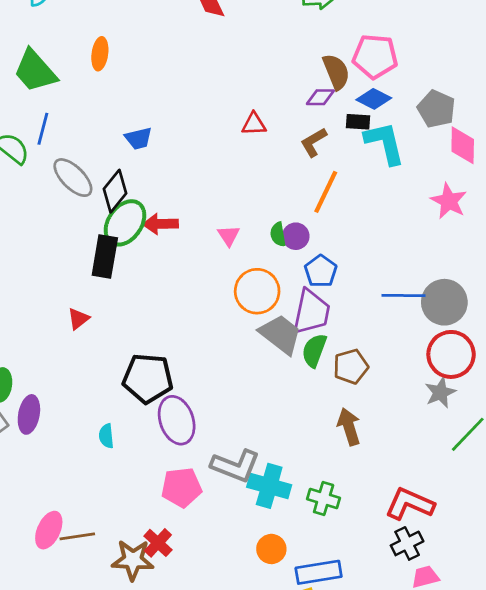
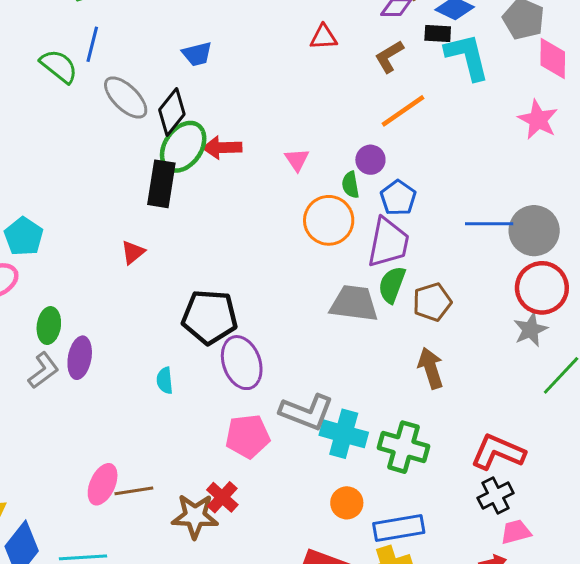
orange line: (326, 192) -> (403, 111), turned 30
green semicircle: (278, 234) -> (350, 185), moved
gray trapezoid: (280, 334) -> (354, 303), moved, turned -30
green cross: (324, 499) -> (403, 447), size x1.4

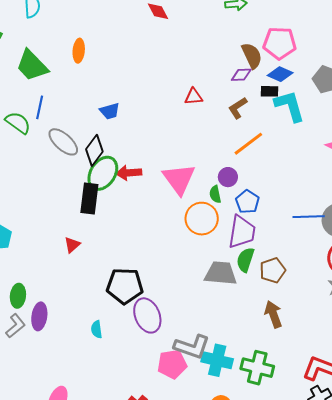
pink triangle: (297, 160) -> (179, 179), size x2.0
pink pentagon: (248, 436) -> (172, 364), moved

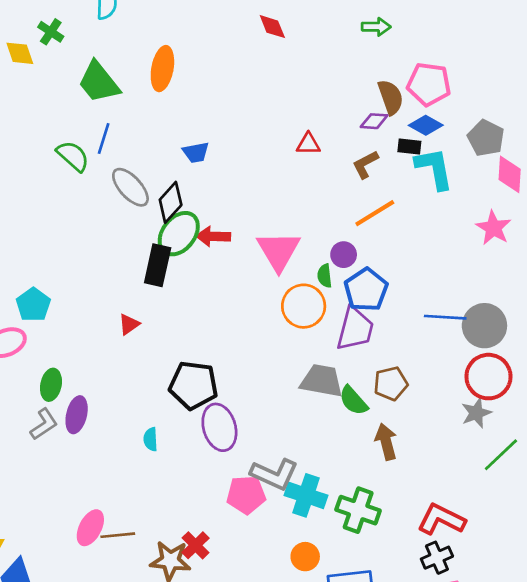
orange ellipse: (79, 51) -> (162, 69), size x1.4
blue pentagon: (247, 202) -> (366, 290), size x1.4
green semicircle: (245, 260) -> (353, 401), moved, turned -65

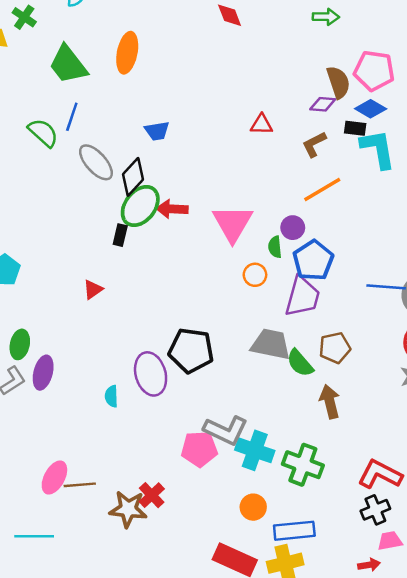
black rectangle: (158, 265) -> (120, 235), size x0.6
orange circle: (304, 306) -> (255, 275), size x0.6
black pentagon: (193, 385) -> (191, 350), moved
purple ellipse: (219, 427) -> (151, 374), moved

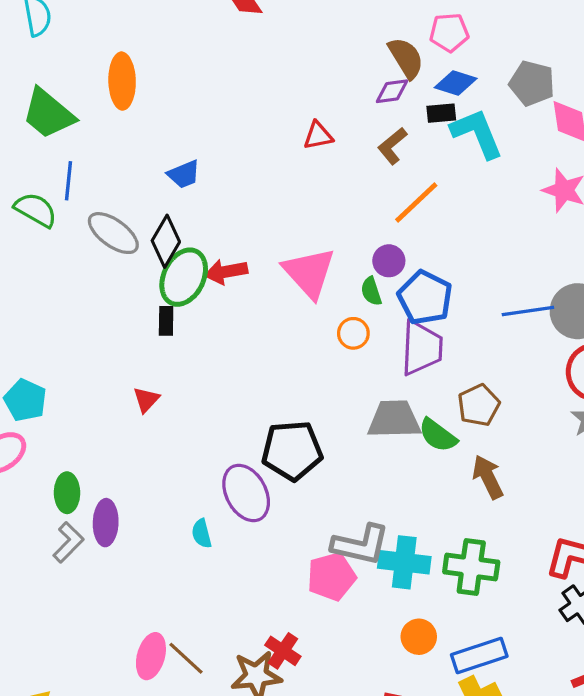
pink pentagon: (374, 71) -> (449, 33), size x0.7
brown line: (80, 485) -> (186, 658), turned 60

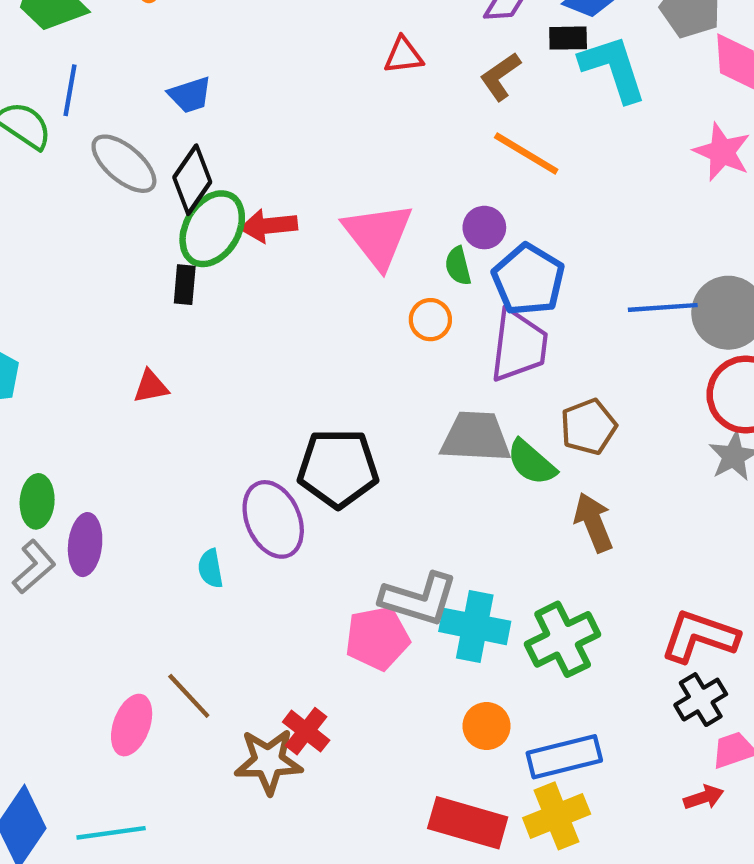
blue trapezoid: (184, 174) -> (190, 95), moved
orange line: (416, 203) -> (526, 153), turned 70
red triangle: (146, 400) -> (151, 387), turned 32
green cross: (471, 567) -> (563, 639), turned -38
brown line: (186, 658) -> (189, 696), moved

